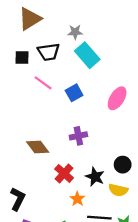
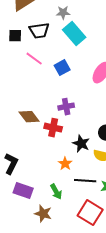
red cross: (64, 173) -> (53, 128), moved, turned -30

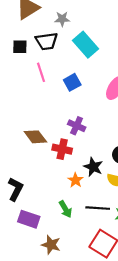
gray star: (63, 13) -> (62, 19), moved
pink line: (34, 59) -> (41, 72), turned 36
purple cross: (66, 107) -> (77, 126), turned 35
orange star: (65, 164) -> (75, 180), moved
green arrow: (56, 192) -> (65, 209), moved

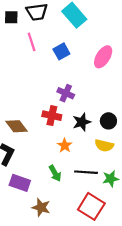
brown diamond: (35, 137) -> (17, 126), moved
black star: (93, 167) -> (82, 122), moved, turned 30

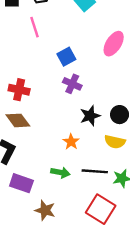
blue square: (61, 51) -> (66, 57), moved
red cross: (52, 116) -> (19, 90), moved
green arrow: (55, 173) -> (60, 172), turned -49

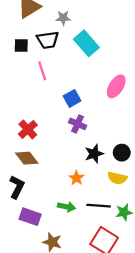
red cross: (19, 90) -> (28, 129), turned 36

